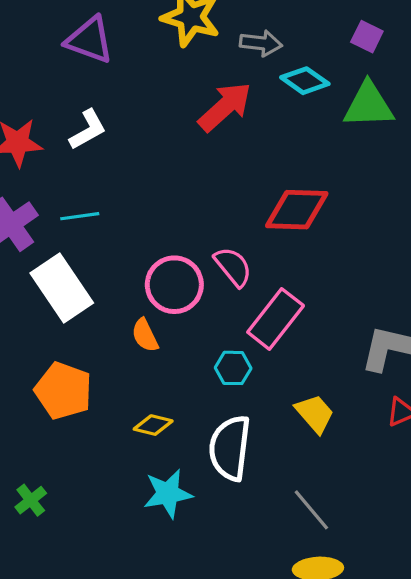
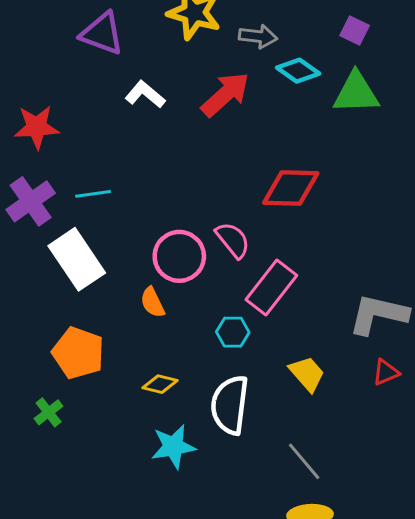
white L-shape: (88, 130) -> (145, 94), moved, turned -111
green cross: (31, 500) -> (49, 412), moved

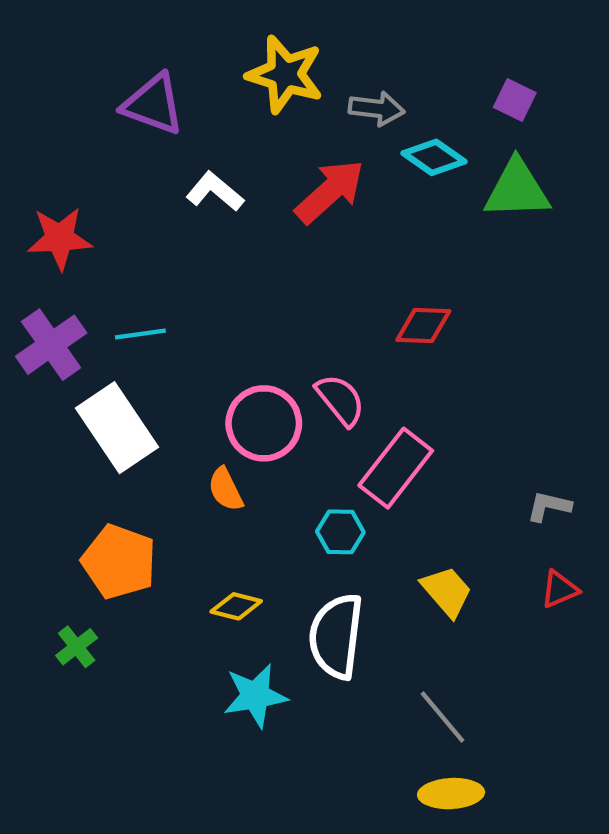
red diamond: (291, 188) -> (423, 326), size x0.7
gray L-shape: (378, 314) -> (549, 506), size x0.5

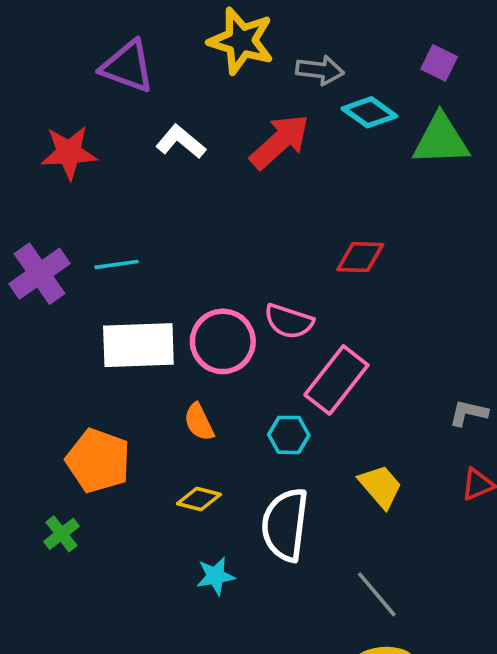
red star: (60, 238) -> (69, 153), moved
pink semicircle: (340, 400) -> (289, 321), turned 147
white rectangle: (117, 428) -> (138, 345), moved, turned -58
orange semicircle: (226, 489) -> (199, 422), moved
cyan star: (255, 696) -> (215, 576), size x0.7

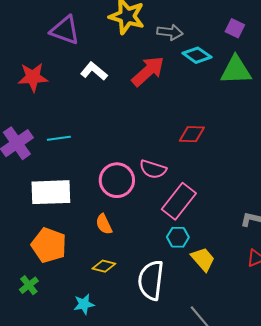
white rectangle: (138, 345) -> (51, 192), moved
cyan hexagon: (289, 435) -> (178, 237), moved
cyan star: (215, 576) -> (84, 304), moved

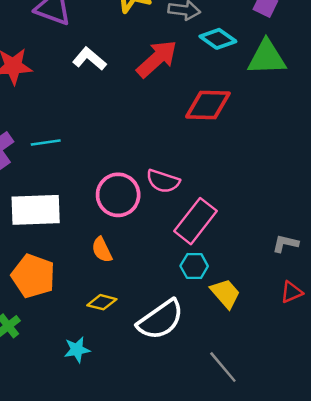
red diamond: (192, 134) -> (208, 105), moved, size x1.4
white semicircle: (151, 280) -> (161, 320), turned -132

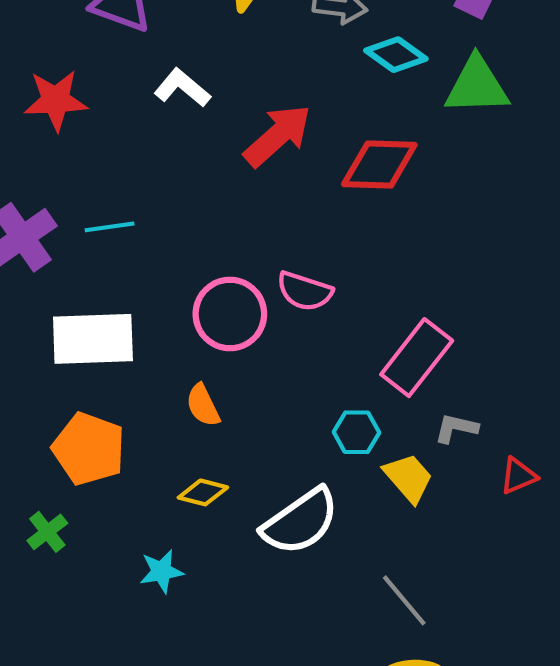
red arrow: (157, 59) -> (278, 136), moved
pink rectangle: (195, 221) -> (417, 358), moved
gray L-shape: (285, 244) -> (456, 428), moved

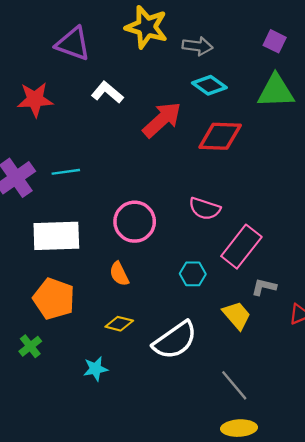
cyan diamond: (396, 55) -> (209, 85), moved
pink semicircle: (305, 291) -> (205, 209), moved
cyan hexagon: (356, 432) -> (193, 274), moved

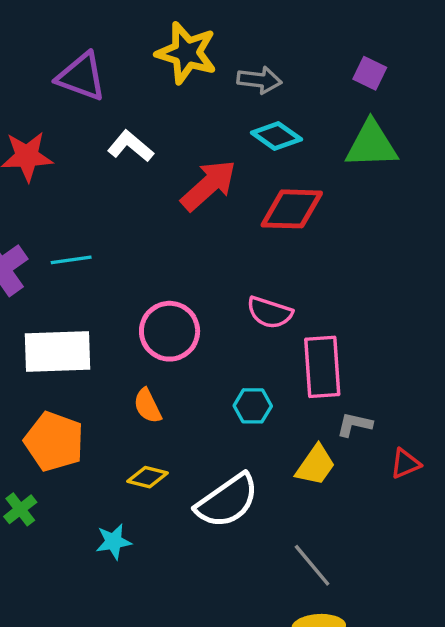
pink rectangle: (241, 247) -> (322, 367), turned -42
yellow trapezoid: (237, 315) -> (315, 465), turned 76

